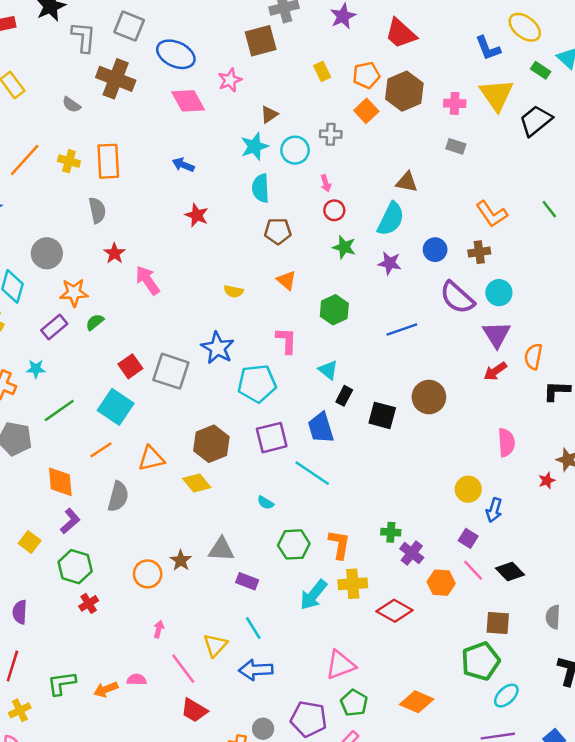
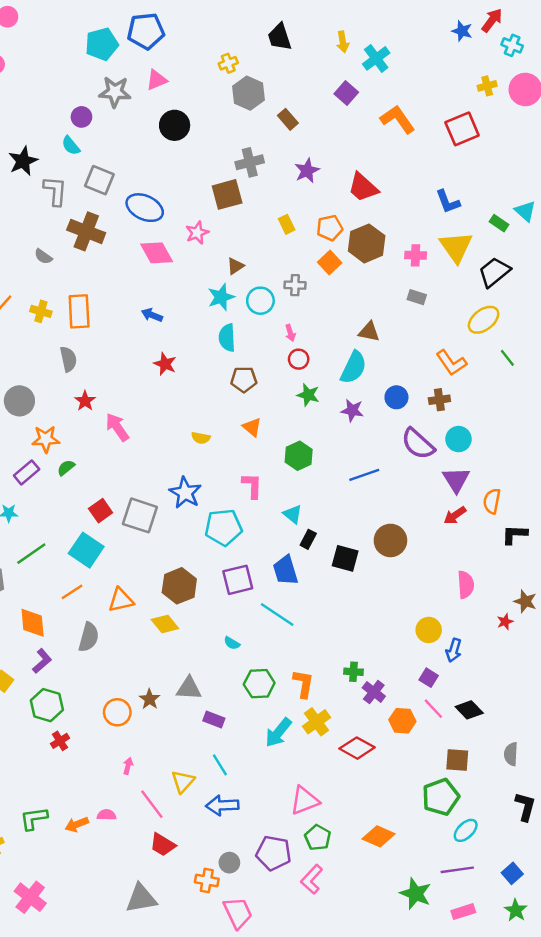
yellow ellipse: (525, 27) -> (484, 320), moved, turned -76
yellow cross: (353, 584) -> (317, 722), turned -32

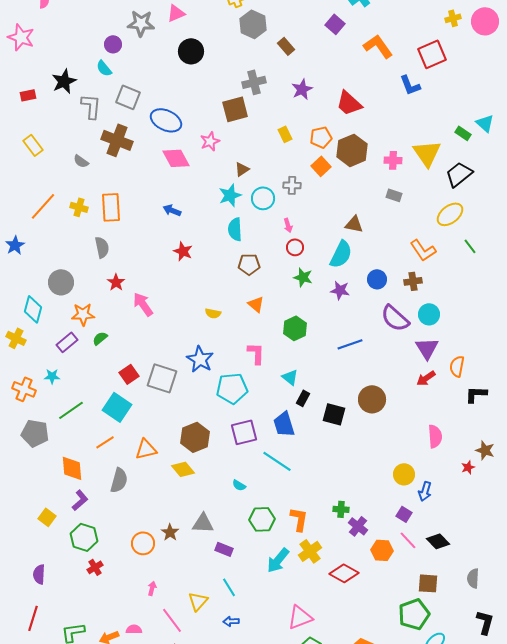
blue L-shape: (448, 202) -> (410, 85), moved
blue arrow: (222, 805) -> (231, 621), size x0.6

